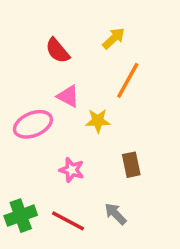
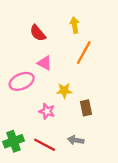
yellow arrow: (114, 38) -> (75, 25), turned -56
yellow star: (98, 121) -> (64, 91), moved
gray arrow: (115, 214) -> (76, 140), turned -35

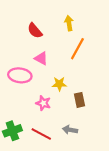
pink ellipse: (22, 81) -> (20, 75), turned 30

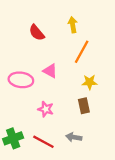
pink triangle: (41, 58) -> (50, 71), moved
yellow star: (59, 84) -> (90, 82), moved

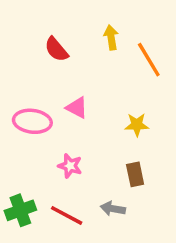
orange line: (82, 52) -> (149, 60), moved, turned -60
brown rectangle: (84, 106) -> (135, 174), moved

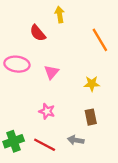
yellow arrow: (111, 37) -> (60, 15), moved
pink triangle: (77, 108) -> (52, 72), turned 42
pink ellipse: (32, 121) -> (17, 64), moved

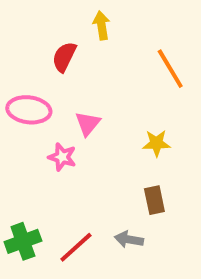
red semicircle: (38, 33) -> (64, 57), turned 66
pink star: (47, 111) -> (62, 157), moved
red line: (45, 145) -> (76, 247), turned -70

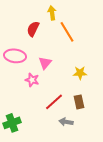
orange line: (170, 69) -> (67, 32), moved
red line: (76, 247) -> (54, 102), moved

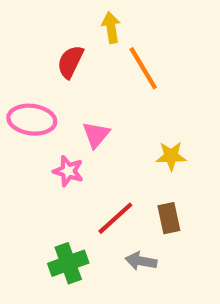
green cross: (12, 123) -> (68, 263), moved

